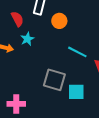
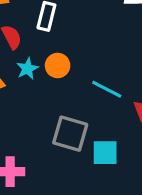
orange circle: (59, 21) -> (58, 65), moved

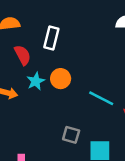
gray square: (70, 134) -> (71, 135), size x0.6

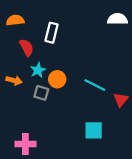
orange circle: (61, 79) -> (57, 79), moved
gray square: (71, 135) -> (41, 93), moved

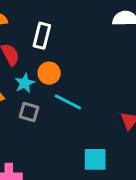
orange circle: (57, 79) -> (49, 73), moved
cyan line: (95, 85) -> (68, 102), moved

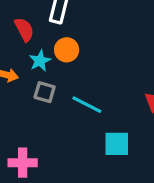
cyan line: (68, 102) -> (87, 105), moved

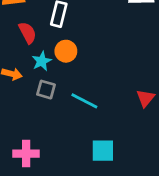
cyan square: (117, 144) -> (103, 151), moved

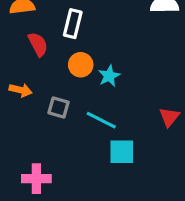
cyan star: (42, 61) -> (109, 76), moved
cyan square: (103, 151) -> (122, 152), moved

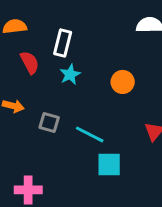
orange circle: (81, 65) -> (123, 82), moved
cyan star: (109, 76) -> (70, 74), moved

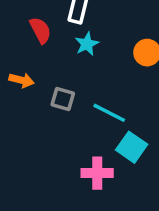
cyan square: (109, 164) -> (132, 147), turned 35
pink cross: (28, 190) -> (97, 173), moved

